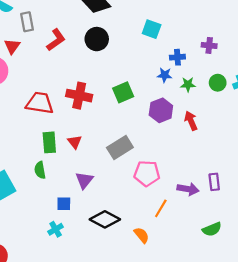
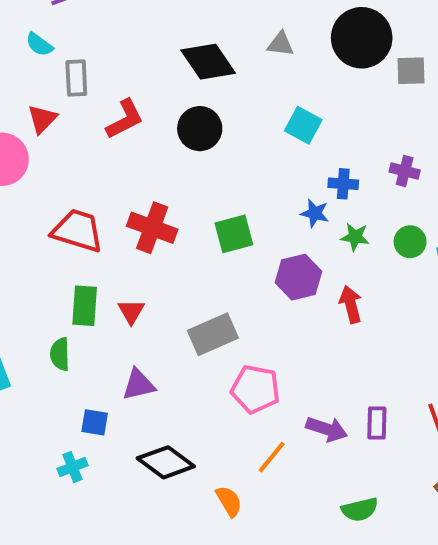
purple triangle: (84, 180) -> (139, 385), turned 30

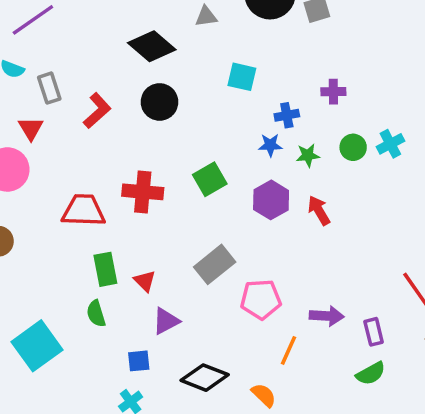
red triangle: (131, 312) -> (145, 281), moved
purple rectangle: (377, 423) -> (374, 332), moved

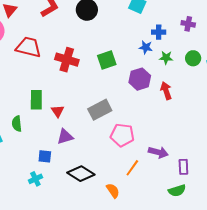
red trapezoid: (83, 210) -> (28, 47), moved
green semicircle: (96, 314) -> (17, 124), moved

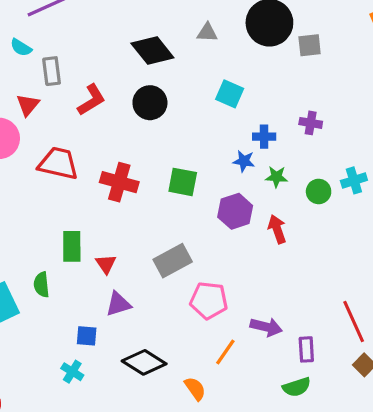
green circle: (193, 58) -> (319, 191), moved
green square: (107, 60) -> (183, 182), turned 30
cyan cross: (35, 179) -> (72, 372), turned -32

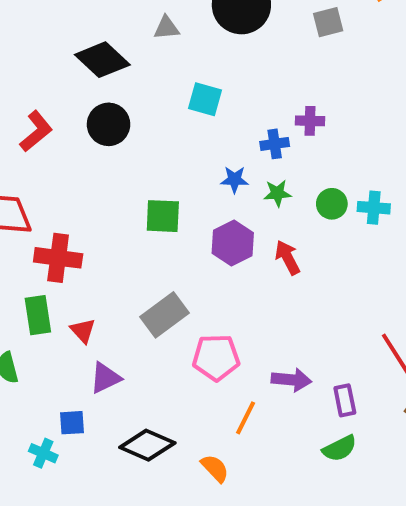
gray square: (310, 45) -> (328, 22), moved
blue cross: (264, 137) -> (275, 144), moved
cyan cross: (354, 180) -> (374, 208), moved, turned 30
red cross: (119, 182) -> (58, 258), moved
cyan cross: (72, 372) -> (43, 453), moved

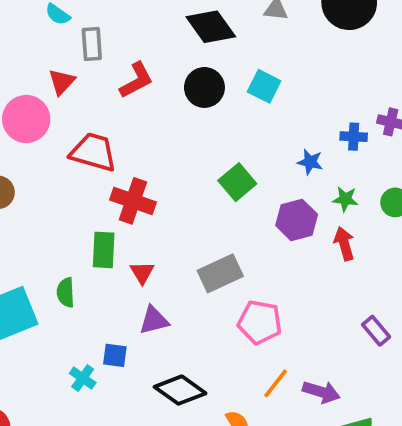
cyan square: (205, 99) -> (264, 86), moved
green star: (277, 193) -> (345, 199), moved
green square: (163, 216) -> (237, 182), turned 36
purple arrow: (291, 380) -> (321, 392), moved
purple rectangle: (345, 400) -> (376, 331), moved, turned -40

